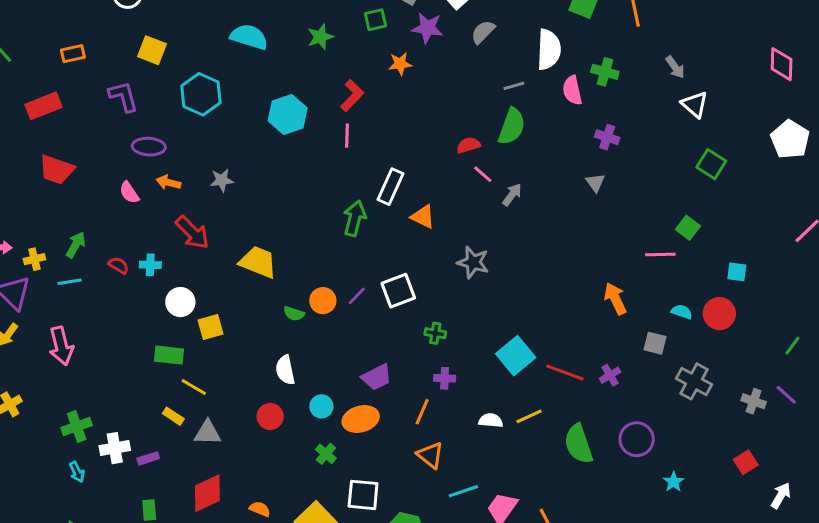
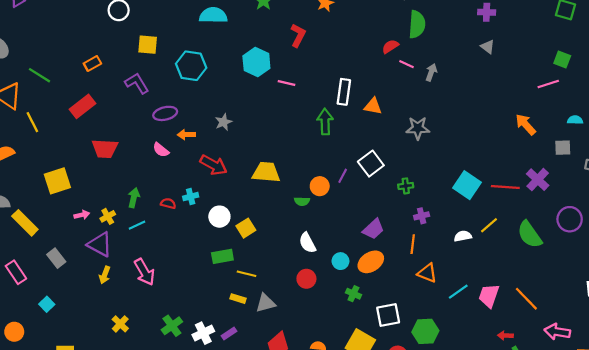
pink line: (347, 136) -> (287, 83), moved, turned -63
purple cross: (610, 375) -> (538, 180), size x1.5

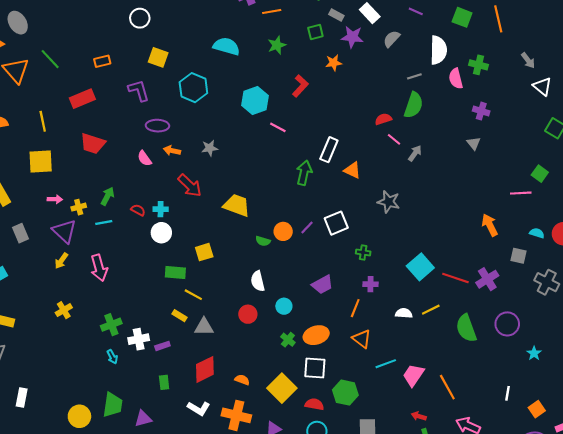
yellow line: (32, 122) -> (43, 121), moved
white circle: (219, 217) -> (161, 233), moved
orange ellipse: (371, 262) -> (316, 335), moved

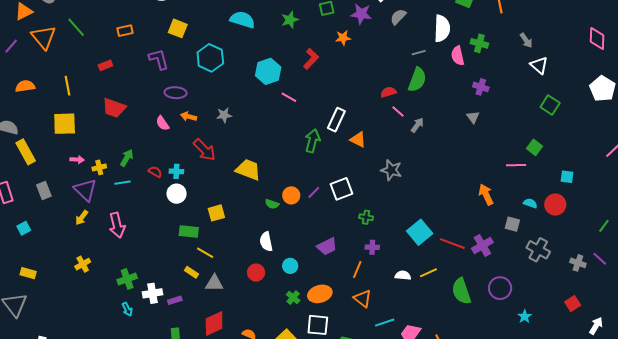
red rectangle: (82, 99) -> (105, 65), size x0.6

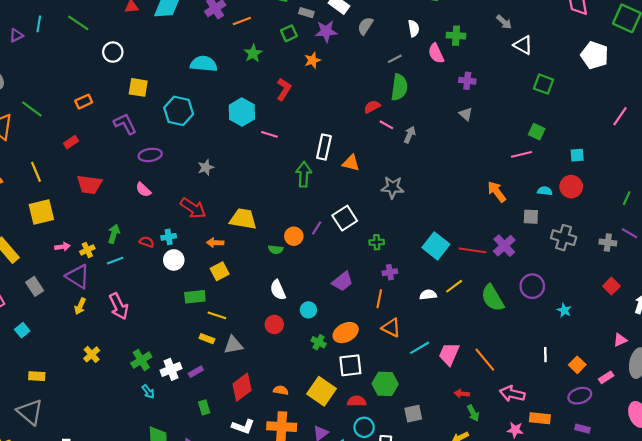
white semicircle: (442, 28) -> (414, 28), size x0.6
orange arrow: (189, 117) -> (215, 243), moved

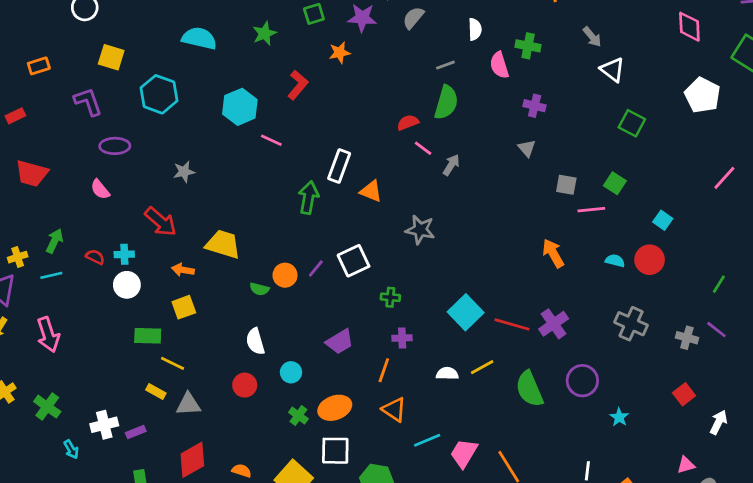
cyan square: (577, 155) -> (663, 220), turned 32
gray square: (531, 217) -> (566, 185), moved
green cross: (141, 360) -> (47, 407), moved, turned -30

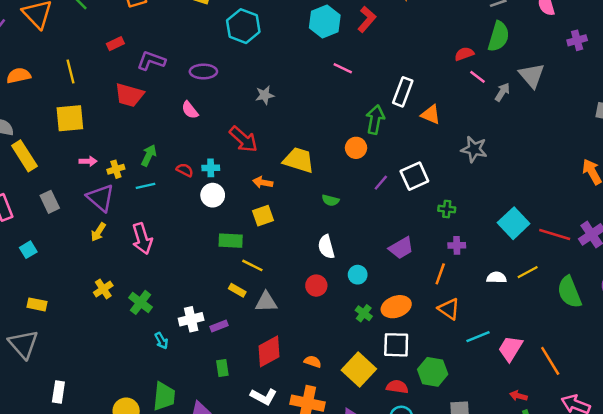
purple L-shape: (88, 102) -> (151, 61), moved, turned -52
purple cross: (535, 106) -> (577, 40), turned -30
cyan hexagon: (240, 107) -> (325, 22), moved
gray triangle: (527, 148) -> (532, 76), moved, size x1.6
orange circle: (285, 275) -> (356, 148), moved

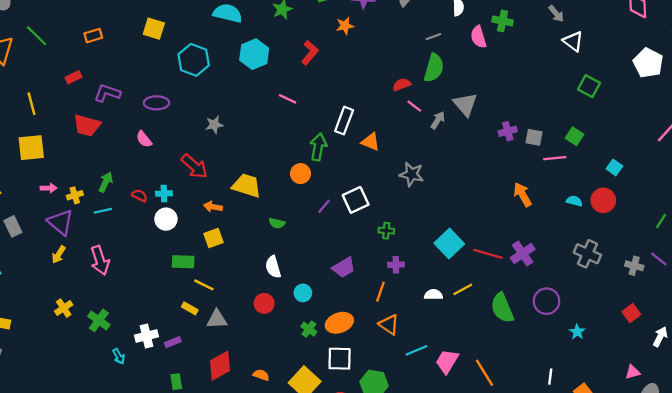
cyan hexagon: (325, 22) -> (254, 54), moved
purple cross: (577, 40) -> (508, 131), moved

